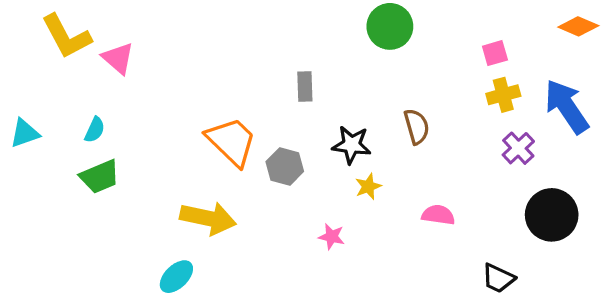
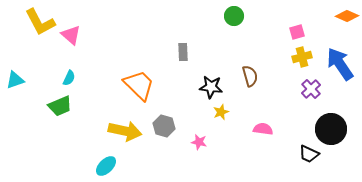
green circle: (390, 26) -> (234, 16), size x0.7
cyan semicircle: (95, 130) -> (69, 78), moved
gray hexagon: (285, 167) -> (164, 126), moved
black trapezoid: (498, 278) -> (309, 154), moved

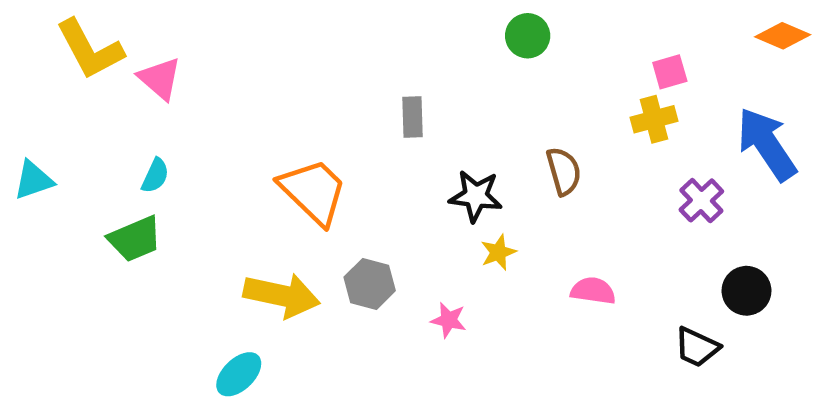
yellow cross: (302, 57) -> (654, 119), moved
black circle: (331, 129) -> (746, 291), size x0.7

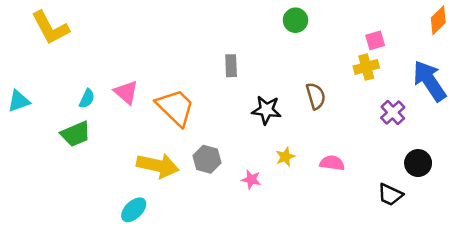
orange diamond: (783, 36) -> (438, 20), turned -68
pink triangle: (160, 79) -> (126, 92), moved
yellow star: (498, 252) -> (285, 157), moved

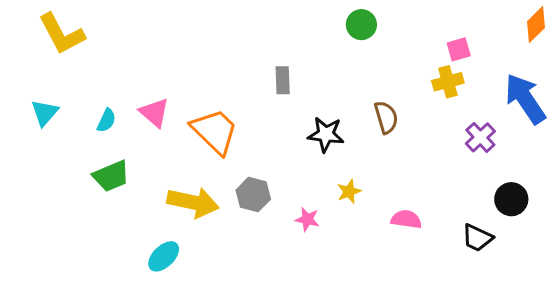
cyan triangle: (19, 101) -> (45, 113), moved, turned -30
green trapezoid: (76, 134) -> (111, 176), moved
pink semicircle: (332, 163) -> (406, 219), moved

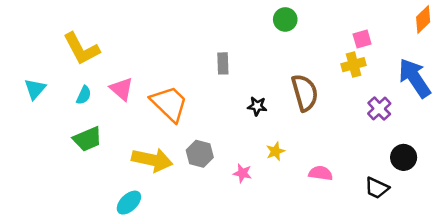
yellow L-shape: (62, 34) -> (81, 49), moved
brown semicircle: (386, 117) -> (305, 93), size x1.4
black star: (326, 134) -> (257, 106), size x0.7

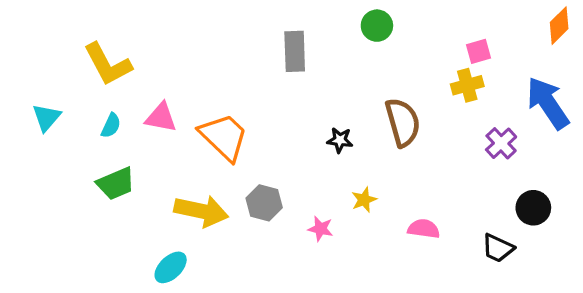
gray rectangle: (223, 63) -> (295, 51), moved, size x1.4
pink triangle: (122, 89) -> (161, 117), turned -30

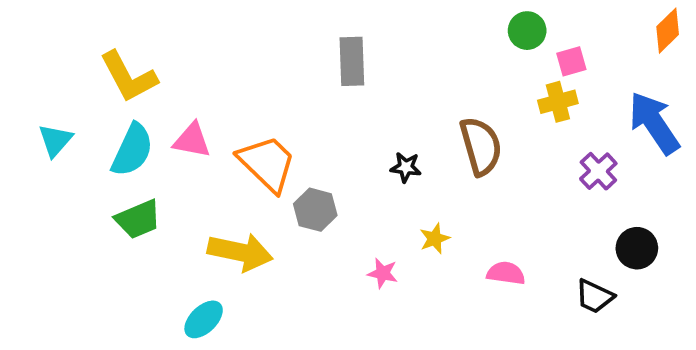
green circle: (377, 26) -> (527, 31), moved
cyan semicircle: (111, 126) -> (132, 150), size x1.8
gray hexagon: (264, 203) -> (315, 210), moved

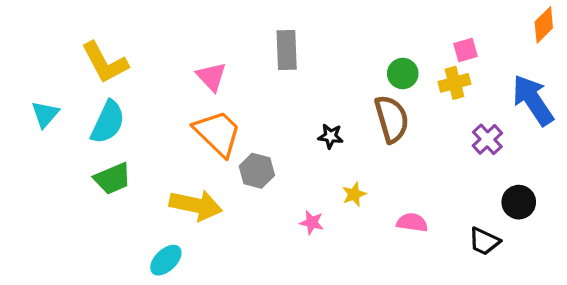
green circle: (527, 31) -> (403, 73), moved
pink triangle: (192, 140) -> (211, 77), moved, turned 36

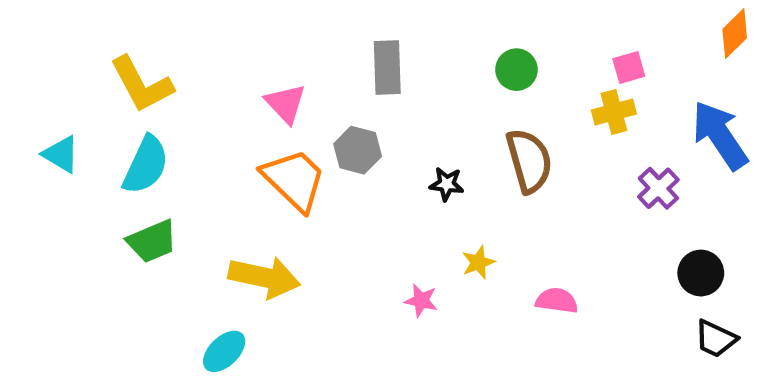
green circle: (403, 73) -> (516, 70), moved
cyan triangle: (45, 114) -> (61, 154), turned -40
gray hexagon: (257, 171) -> (358, 150), moved
black trapezoid: (484, 241) -> (716, 339), moved

